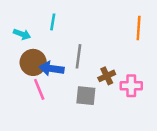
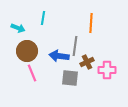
orange line: (139, 28) -> (91, 23), moved
gray line: (78, 56) -> (75, 46), moved
blue arrow: (52, 69) -> (59, 56), moved

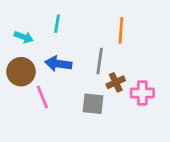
brown circle: (27, 51) -> (21, 72), moved
blue arrow: (59, 56) -> (58, 64), moved

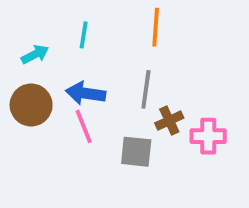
orange line: (121, 30) -> (156, 27), moved
cyan arrow: (24, 37) -> (35, 54), turned -48
pink line: (42, 97) -> (84, 126), moved

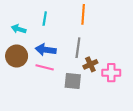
cyan arrow: (35, 54) -> (19, 29), turned -136
pink line: (84, 126) -> (45, 67), turned -54

